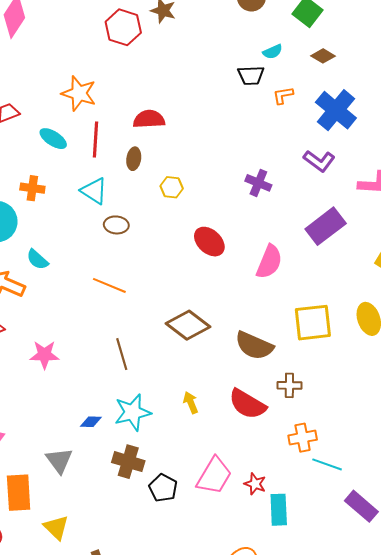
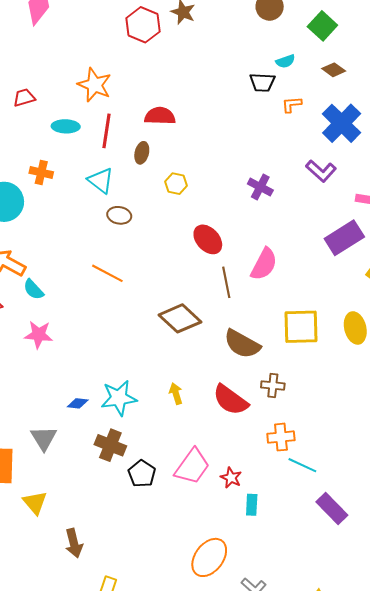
cyan ellipse: (53, 139) -> (66, 126), turned -36
purple rectangle: (326, 226) -> (344, 238), moved
cyan semicircle: (37, 260) -> (34, 290), moved
brown line: (122, 354) -> (226, 282), moved
cyan rectangle: (279, 510) -> (252, 505), size x0.7

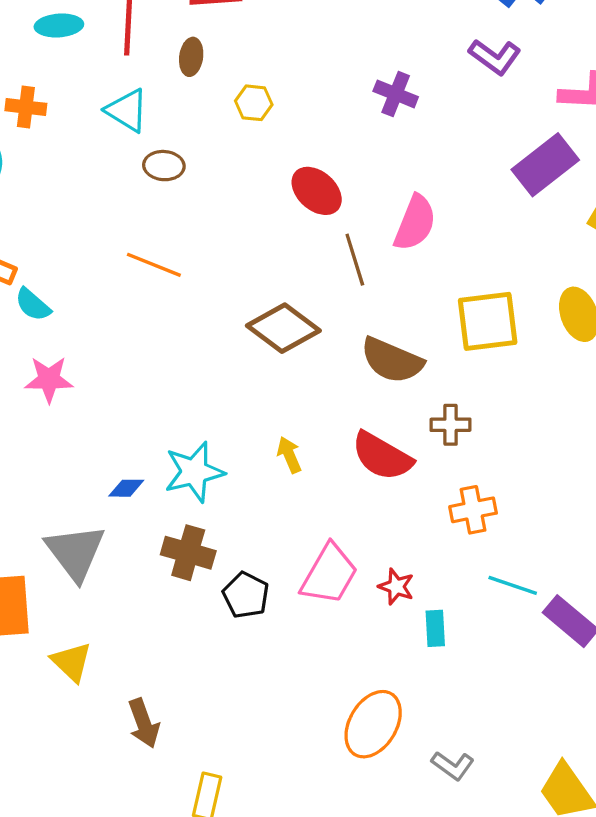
gray triangle: (44, 438) -> (75, 552), size x1.4
cyan line: (302, 465) -> (513, 585), moved

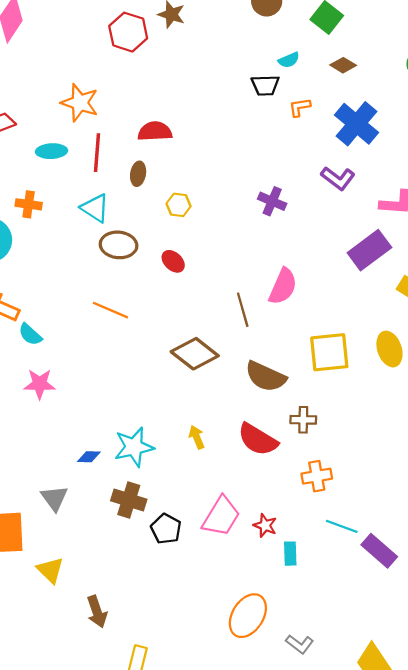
brown ellipse: (164, 166) -> (119, 245), size x1.4
red ellipse: (317, 191) -> (173, 261), moved, size x0.7
gray triangle: (75, 552) -> (54, 498), size x0.7

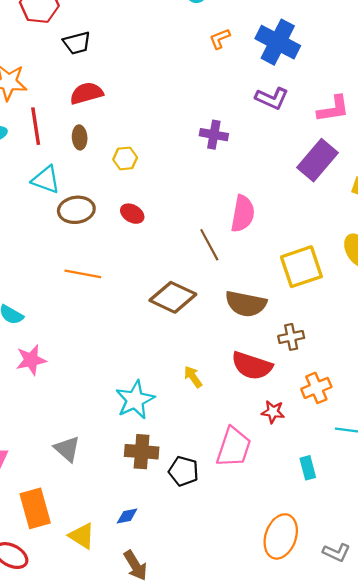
black trapezoid: (265, 85) -> (77, 43), moved
blue diamond: (89, 457) -> (127, 516), moved
gray triangle: (54, 498) -> (67, 449), moved
red star: (265, 525) -> (273, 412), moved

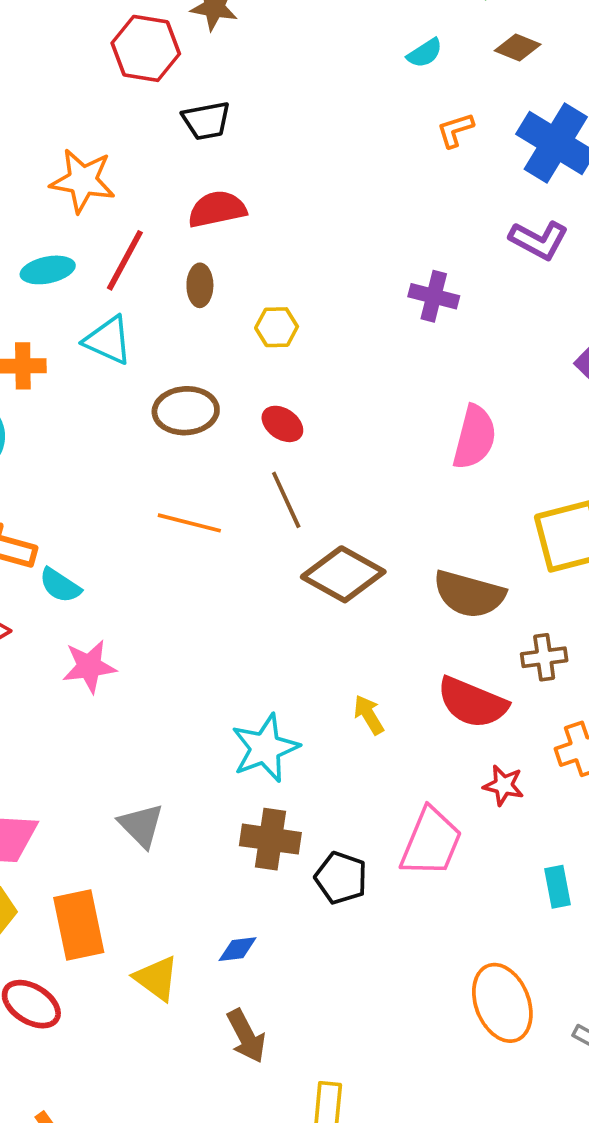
red line: (36, 126) -> (125, 260), turned 33
cyan triangle: (46, 180) -> (108, 340), moved
brown line: (209, 245) -> (286, 500), moved
orange ellipse: (281, 536) -> (502, 1003), turned -45

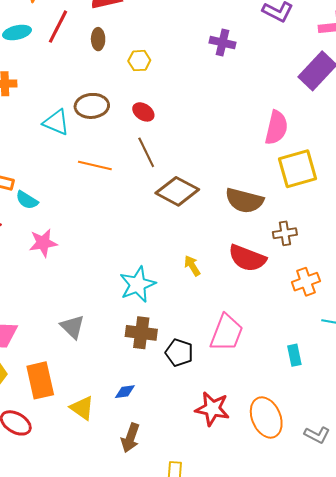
cyan triangle: (108, 340) -> (56, 122), moved
pink semicircle: (474, 437) -> (276, 128), moved
red star: (504, 785) -> (212, 409), moved, size x1.6
brown arrow: (246, 1036) -> (130, 438), turned 48

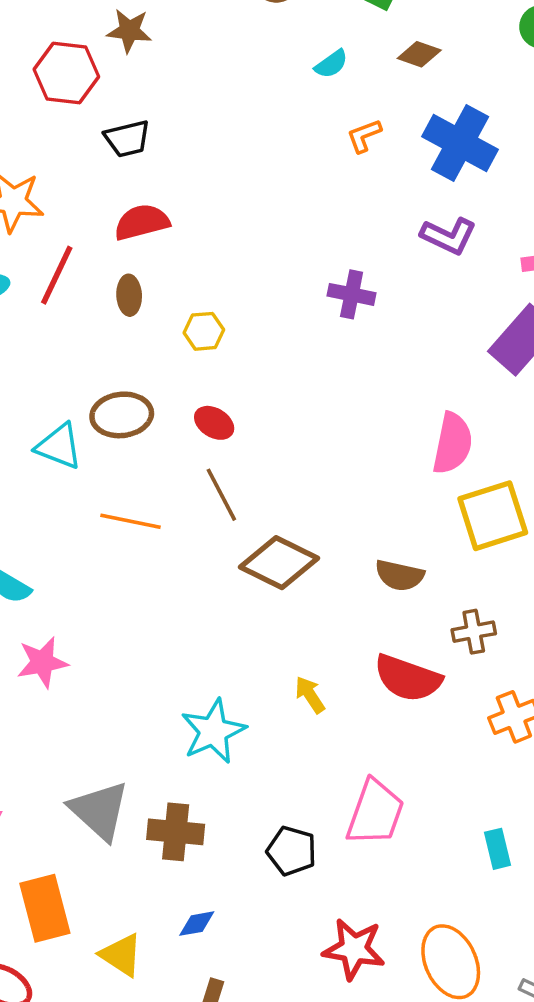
brown semicircle: (244, 201) -> (400, 575), size x0.7
gray triangle: (72, 327) -> (99, 811), size x1.4
brown cross: (141, 333) -> (176, 832), moved

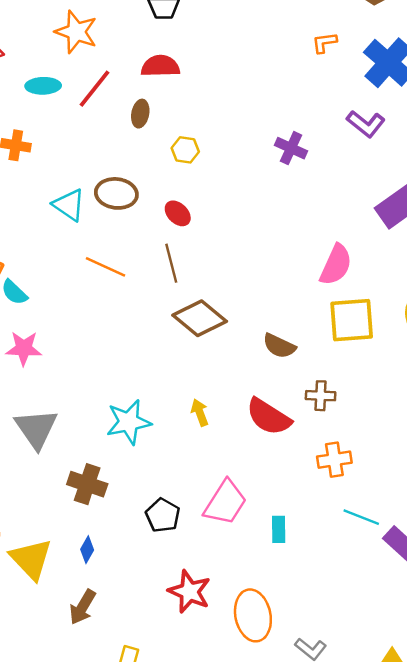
gray triangle: (99, 811) -> (36, 429), moved
cyan rectangle: (497, 849) -> (279, 529), moved
blue diamond: (197, 924) -> (87, 550), turned -64
yellow triangle: (121, 955) -> (31, 559), size x1.4

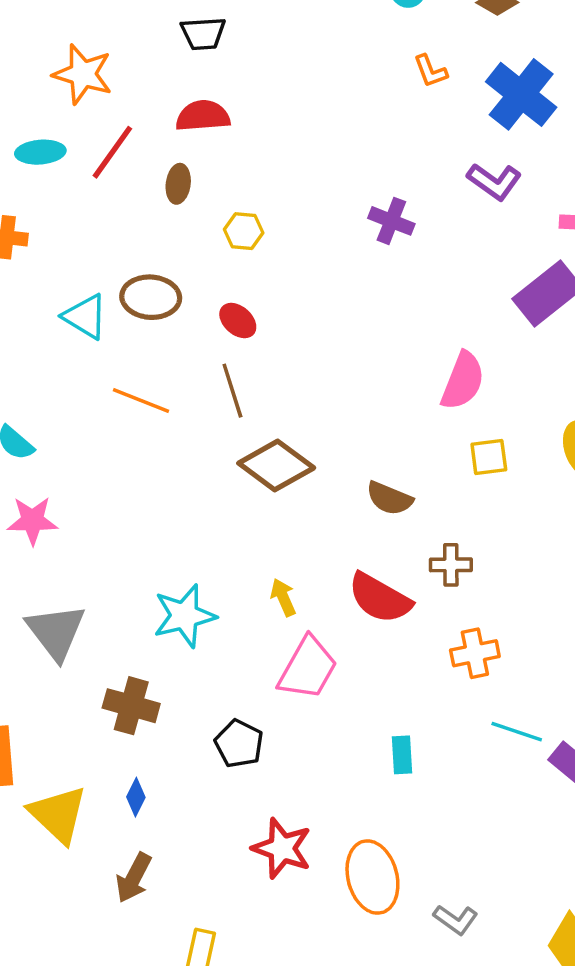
orange L-shape: (324, 43) -> (430, 71), turned -100
yellow square: (352, 320) -> (489, 457), size x0.6
pink trapezoid: (225, 503) -> (308, 668), moved

